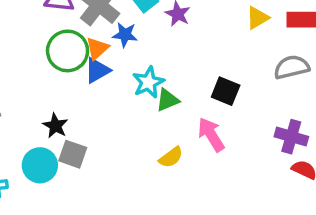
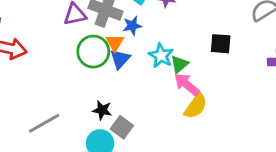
pink arrow: (211, 135) -> (187, 85), moved
gray square: (73, 154) -> (122, 127), turned 35
yellow semicircle: (171, 157) -> (196, 106), size x1.4

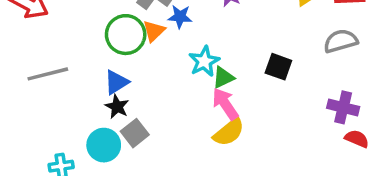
blue triangle: (120, 59) -> (116, 82), moved
gray line: (44, 123) -> (48, 74), moved

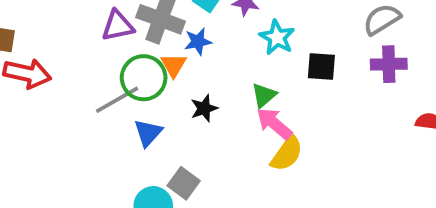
cyan star: (204, 61) -> (277, 37), moved
gray line: (48, 74) -> (117, 100), moved
black star: (117, 107) -> (204, 108), moved, turned -30
purple cross: (343, 107) -> (389, 64), moved

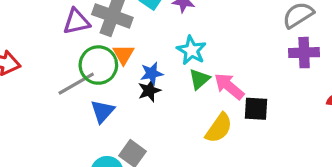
cyan star: (277, 37) -> (191, 50), moved
blue star: (198, 42) -> (152, 73), moved
black square: (321, 66) -> (256, 109), moved
pink arrow: (274, 124) -> (229, 86), moved

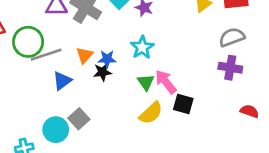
orange triangle: (123, 54) -> (85, 55), moved
green circle: (98, 65) -> (28, 42), moved
green triangle: (199, 79) -> (146, 82), moved, turned -36

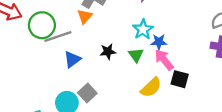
orange triangle: (85, 55) -> (85, 16), moved
blue star: (107, 59) -> (159, 42), moved
green triangle: (146, 82) -> (136, 55), moved

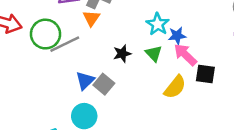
blue triangle: (72, 59) -> (85, 81), moved
gray square: (87, 93) -> (104, 84), moved

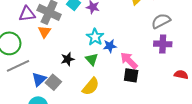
gray line: (65, 44) -> (18, 66), moved
pink arrow: (185, 55) -> (129, 61), moved
yellow semicircle: (175, 87) -> (91, 86), moved

